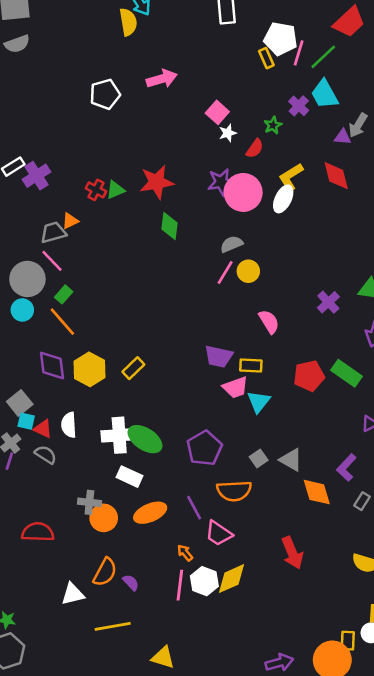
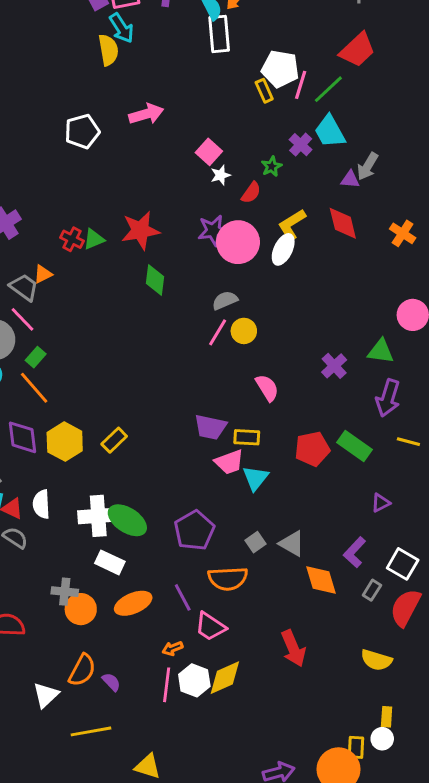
gray trapezoid: (53, 232) -> (24, 287), turned 52
orange arrow: (185, 553) -> (172, 648), turned -72
white triangle: (73, 594) -> (46, 695), turned -30

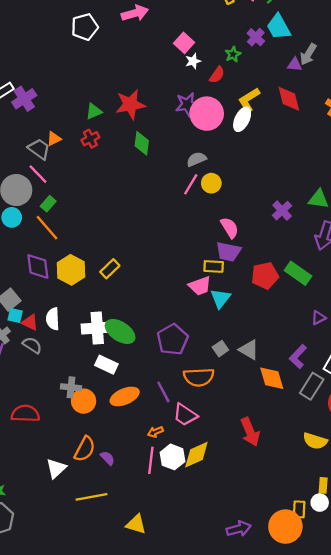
red cross: (72, 239) -> (90, 139), moved, turned 36
purple trapezoid: (210, 427) -> (228, 252), moved
gray rectangle: (372, 590) -> (312, 386), size x1.6

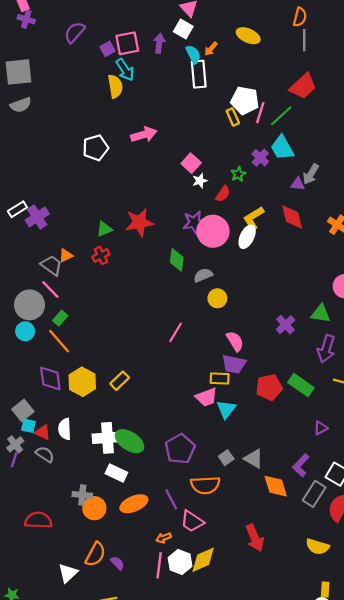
green diamond: (142, 143) -> (177, 260), moved
pink line: (191, 184) -> (176, 332), moved

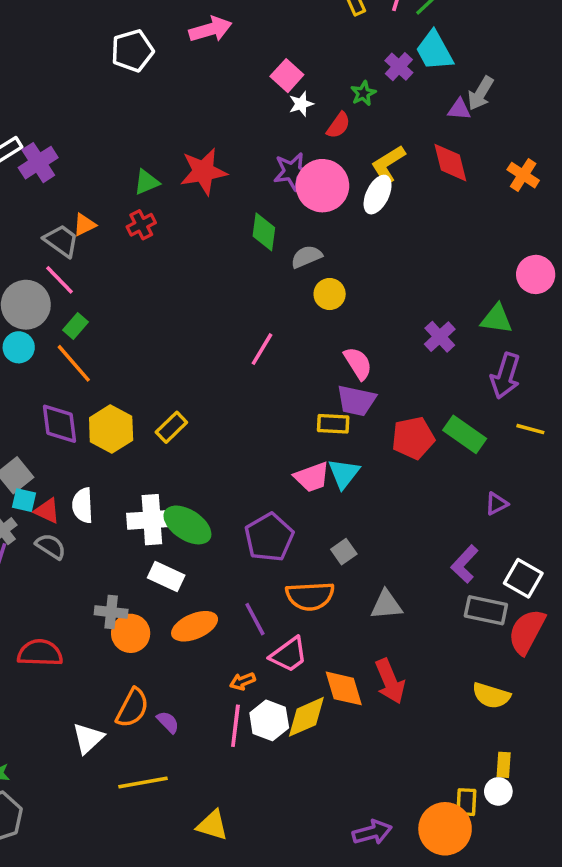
pink trapezoid: (206, 397) -> (312, 477), moved
gray triangle: (254, 459) -> (386, 605), moved, turned -35
orange diamond: (276, 486) -> (344, 688), moved
gray rectangle: (314, 494) -> (486, 610), turned 70
pink trapezoid: (192, 521) -> (289, 655), turned -70

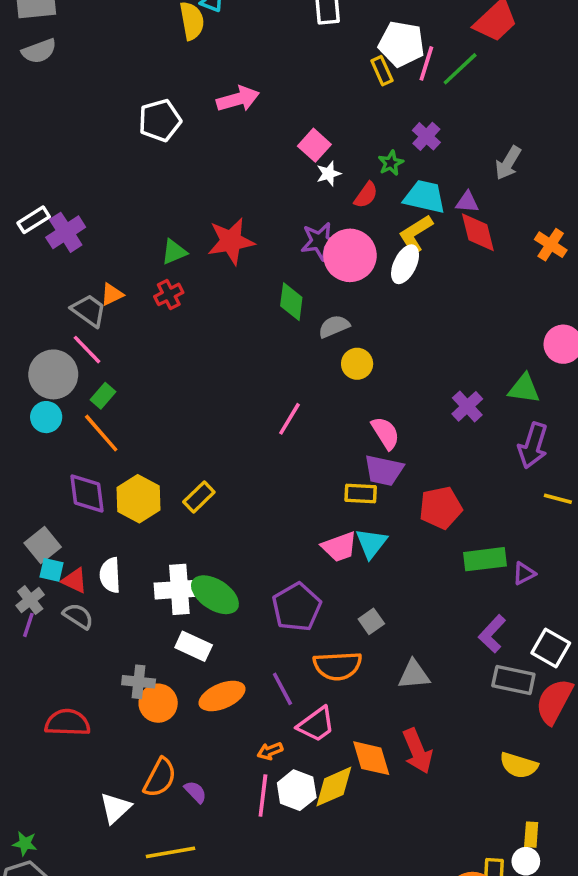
cyan trapezoid: (434, 51) -> (425, 197), moved, turned 132
purple triangle: (459, 109) -> (467, 202), moved
green rectangle: (465, 434) -> (485, 559), moved, turned -42

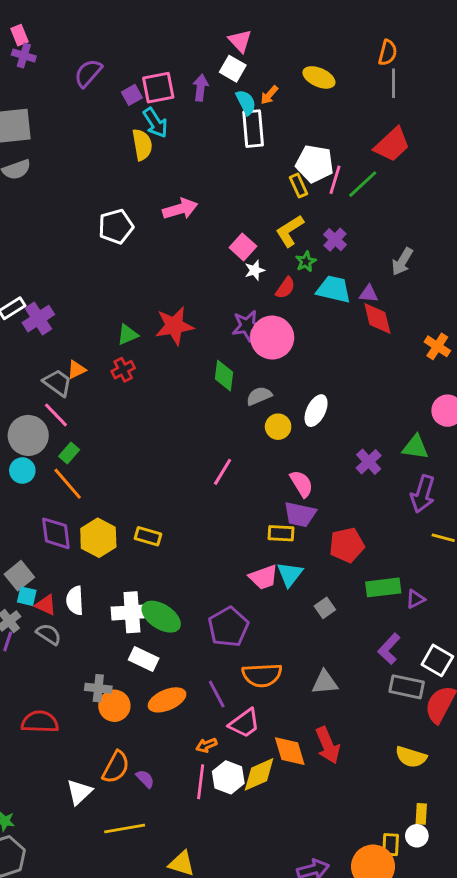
yellow L-shape: (416, 234) -> (290, 231), moved
orange cross: (551, 245) -> (437, 346), moved
white ellipse: (405, 264) -> (316, 411), moved
yellow rectangle: (199, 497) -> (148, 536), turned 60
gray square: (371, 621) -> (325, 608), moved

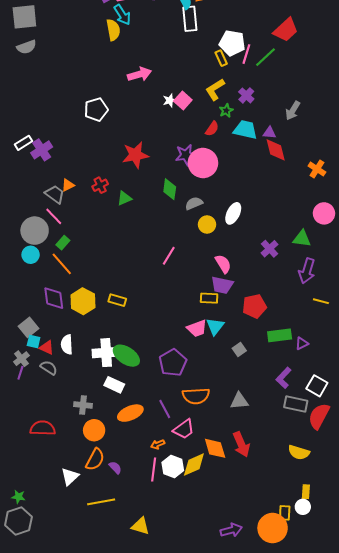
white pentagon: (116, 226) -> (96, 110), moved
white star: (255, 270) -> (170, 100), moved
green triangle: (128, 335) -> (124, 198), moved
orange circle: (114, 706) -> (94, 430), moved

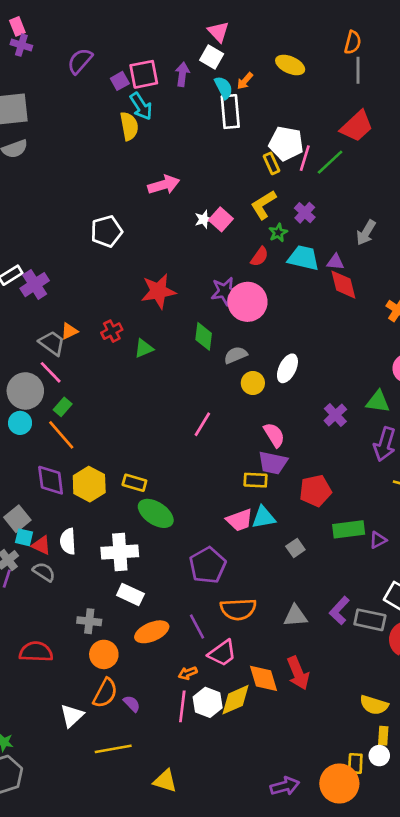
cyan triangle: (215, 326) -> (264, 517), turned 42
green ellipse: (126, 356) -> (156, 513), moved
purple L-shape: (284, 378) -> (339, 611), moved
yellow semicircle: (299, 452) -> (374, 705), moved

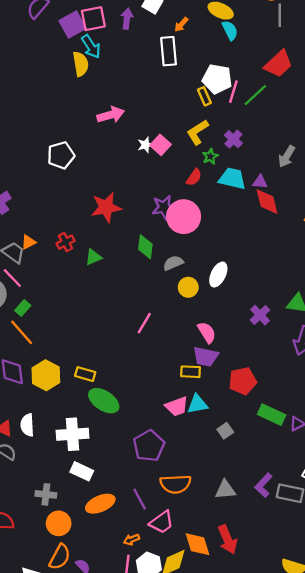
purple square: (120, 81) -> (72, 25), size x1.6
cyan semicircle: (224, 88) -> (230, 30), moved
green rectangle: (349, 529) -> (272, 415), turned 32

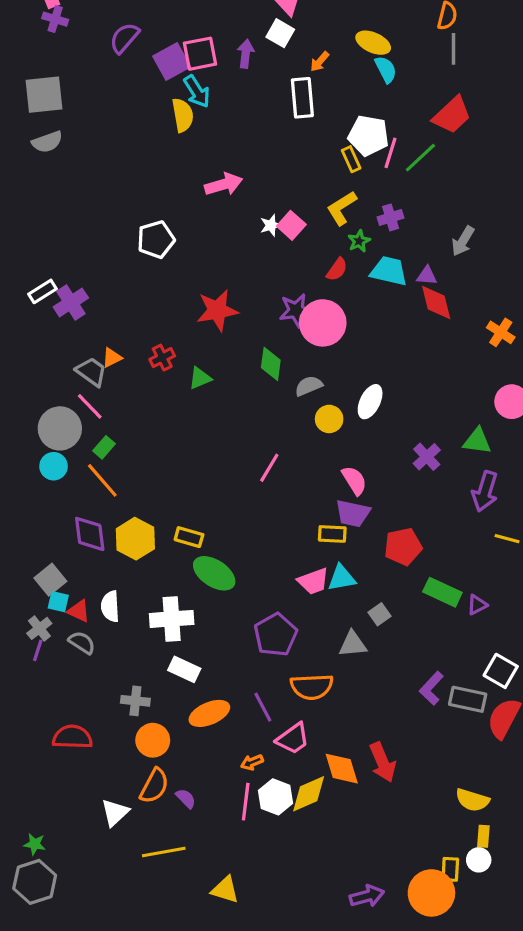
purple cross: (233, 139) -> (391, 217), turned 30
gray triangle: (225, 490) -> (353, 644), moved

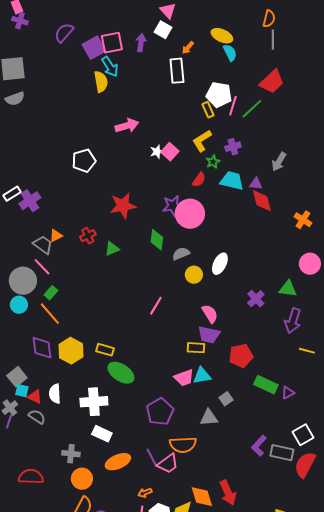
white square: (501, 671) -> (303, 435), turned 30
pink trapezoid: (293, 739) -> (168, 464), moved

